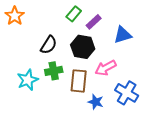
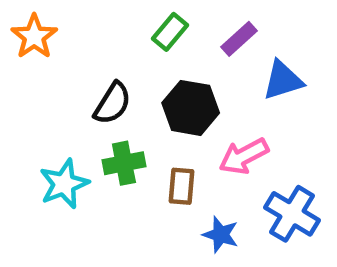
purple rectangle: (94, 22) -> (239, 39), moved
brown rectangle: (79, 81) -> (182, 186), size x0.7

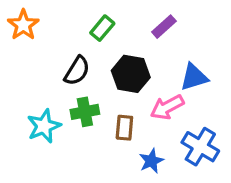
green rectangle: (170, 32) -> (102, 28), moved
blue triangle: (283, 80) -> (194, 77), moved
blue star: (221, 235) -> (151, 161), turned 30

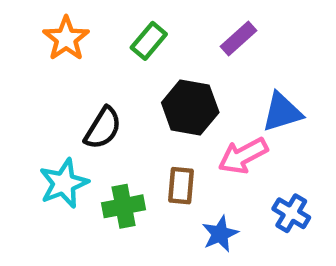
orange star: (23, 25) -> (66, 39), moved
black semicircle: (77, 71) -> (103, 128), moved
green cross: (85, 112) -> (124, 206), moved
blue cross: (200, 147) -> (291, 213), size x0.7

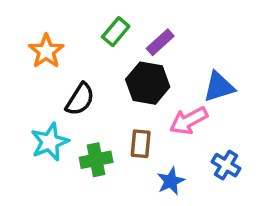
orange star: (66, 39) -> (46, 51), moved
purple rectangle: (238, 39) -> (160, 42), moved

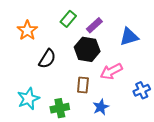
blue triangle: (219, 87) -> (129, 37), moved
cyan star: (50, 142) -> (28, 99), moved
green cross: (96, 160) -> (60, 108), moved
blue cross: (226, 165) -> (142, 90), moved, turned 35

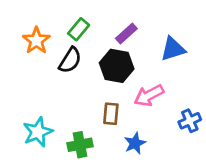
green rectangle: (68, 19) -> (79, 29), moved
black semicircle: (47, 59) -> (70, 60), moved

